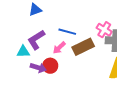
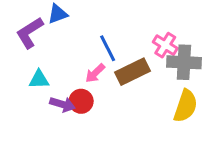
blue line: (67, 32) -> (108, 48), turned 48
purple L-shape: (36, 40) -> (30, 33), moved

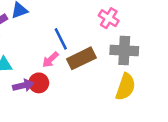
pink cross: (165, 45) -> (109, 18), moved
purple arrow: (62, 104) -> (23, 85), turned -30

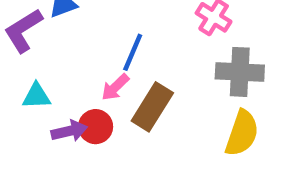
blue line: (61, 39) -> (133, 52), turned 50
brown rectangle: (81, 58) -> (152, 107), moved, turned -32

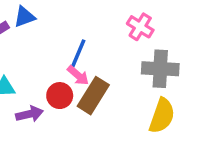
pink arrow: (115, 87) -> (78, 75), moved, turned -95
red circle: (96, 127) -> (60, 96), moved

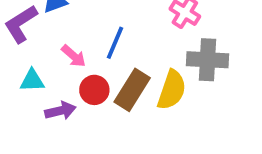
pink arrow: (78, 75) -> (74, 56), moved
yellow semicircle: (162, 116) -> (172, 90), moved

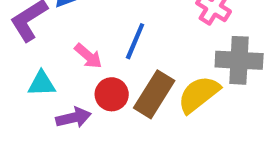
yellow semicircle: (172, 90) -> (199, 94), turned -147

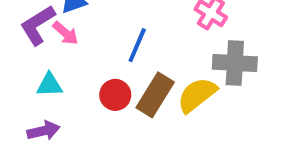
pink arrow: (88, 56) -> (65, 33), moved
purple arrow: (73, 118) -> (44, 131), moved

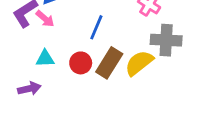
cyan triangle: (50, 85) -> (45, 59), moved

